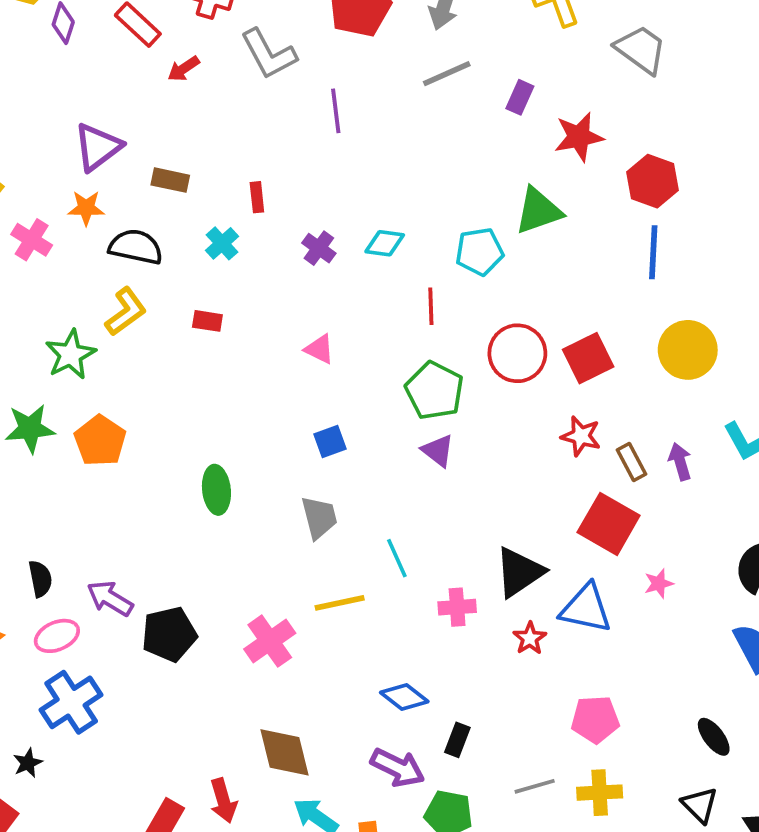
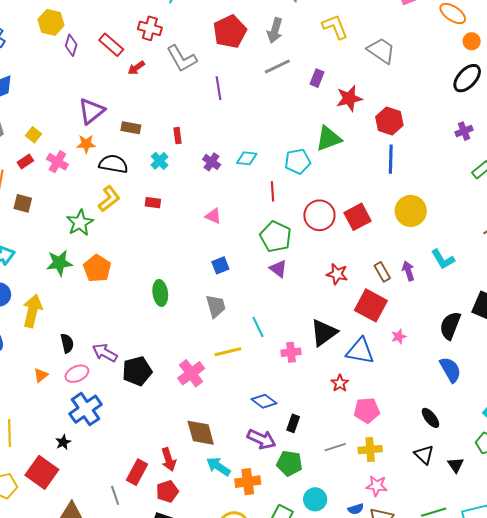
red star: (581, 436) -> (337, 274), moved
red star: (530, 638) -> (340, 383), moved

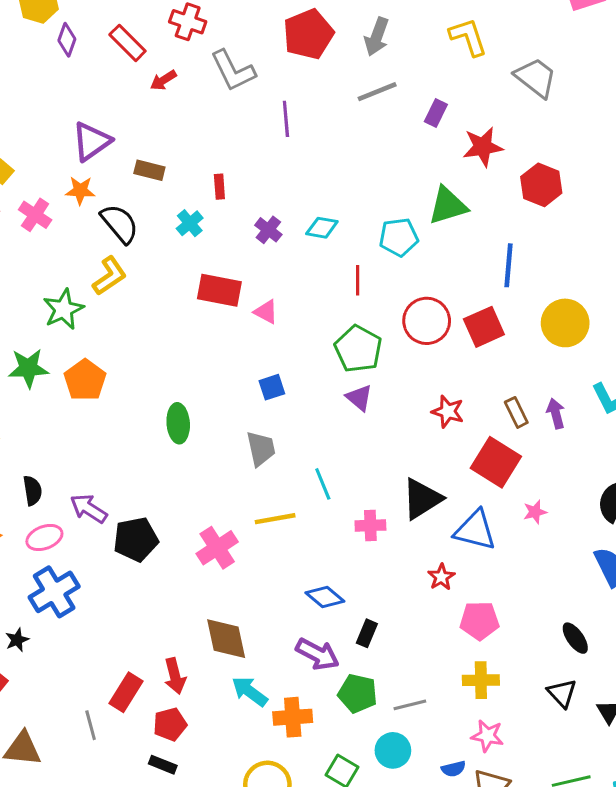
blue line: (391, 159) -> (509, 265), moved
black semicircle: (113, 164) -> (120, 224), turned 36
red rectangle: (153, 203) -> (219, 290), moved, size x1.8
gray line: (335, 447) -> (410, 705), moved

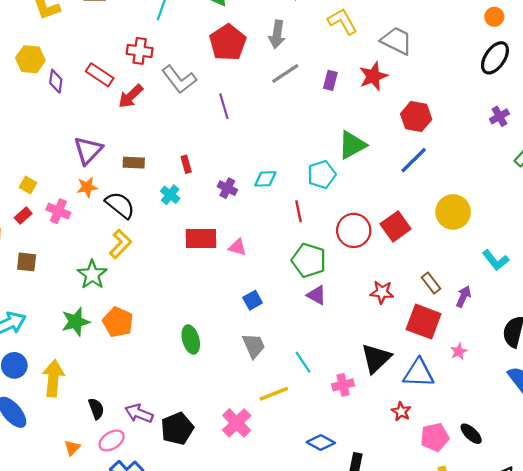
red arrow: (163, 80) -> (131, 96), size x1.4
red star: (483, 147) -> (373, 76), moved
blue line: (509, 265) -> (414, 160), moved, turned 52
purple arrow: (556, 413) -> (463, 297), moved, turned 50
black ellipse: (575, 638) -> (471, 434), moved

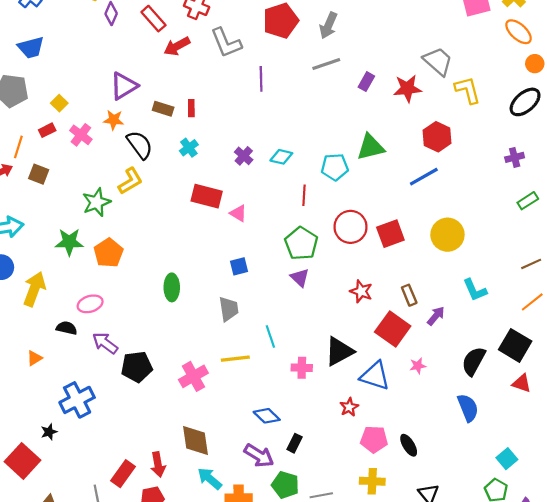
yellow L-shape: (342, 21) -> (468, 90), moved
red rectangle: (186, 164) -> (191, 108), moved
black semicircle: (96, 409) -> (67, 328), turned -72
pink ellipse: (112, 441) -> (90, 304), moved

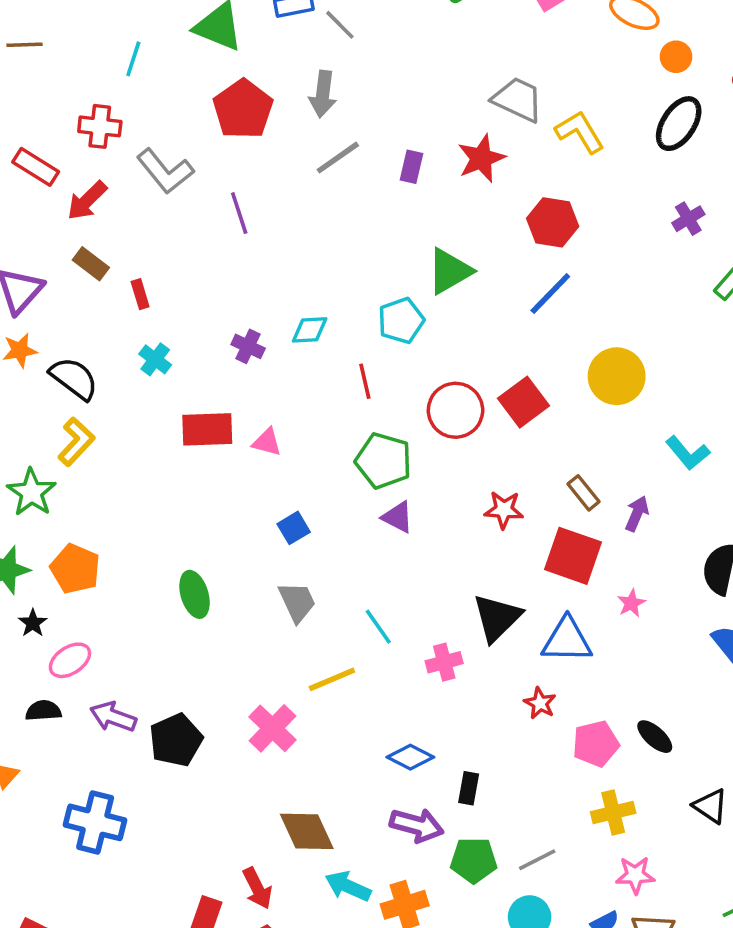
brown rectangle: (163, 109) -> (91, 264), moved, turned 36
blue cross: (77, 400) -> (95, 822), turned -32
black star: (49, 432) -> (33, 623), moved

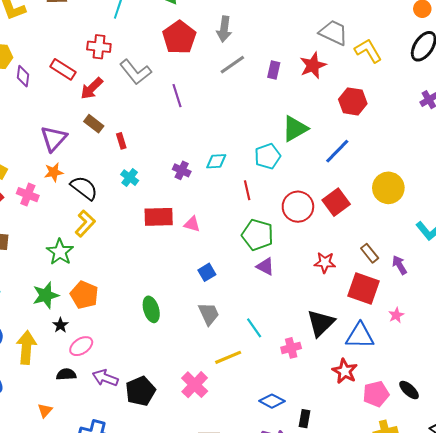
blue line: (550, 293) -> (337, 151), moved
purple arrow: (637, 514) -> (399, 265), turned -54
red star: (540, 703) -> (345, 371), size x1.4

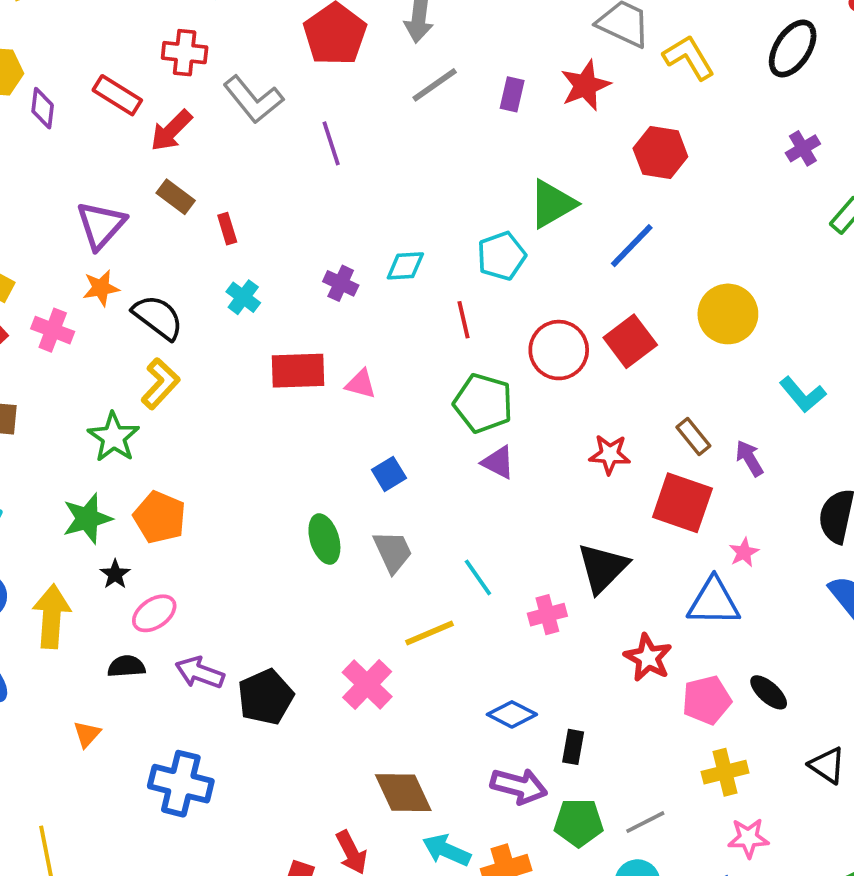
green ellipse: (151, 309) -> (324, 539), moved
blue triangle: (360, 336) -> (714, 602), moved

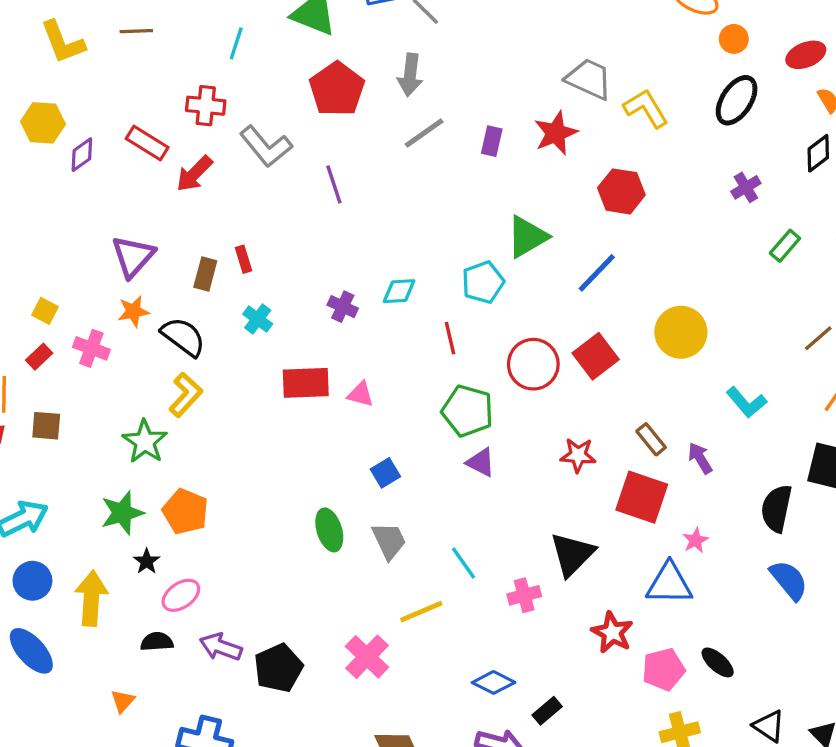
purple diamond: (43, 108) -> (82, 155), turned 48
brown rectangle: (176, 197) -> (205, 274), moved, turned 68
black rectangle: (573, 747) -> (547, 711), turned 40

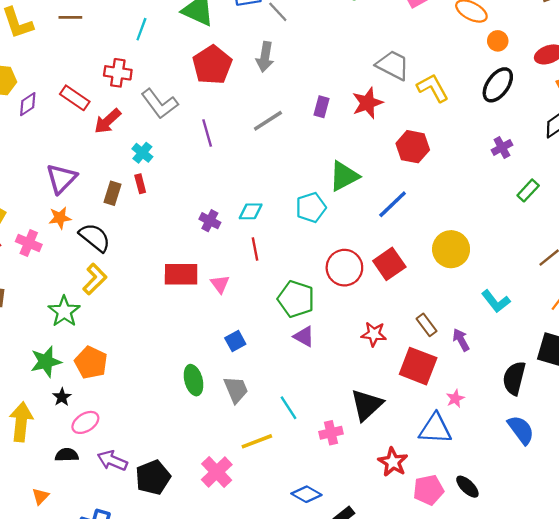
gray line: (424, 133) -> (268, 121), moved
cyan cross: (258, 319) -> (142, 153), moved
red line: (450, 338) -> (255, 249), moved
pink triangle: (360, 394) -> (220, 284), turned 36

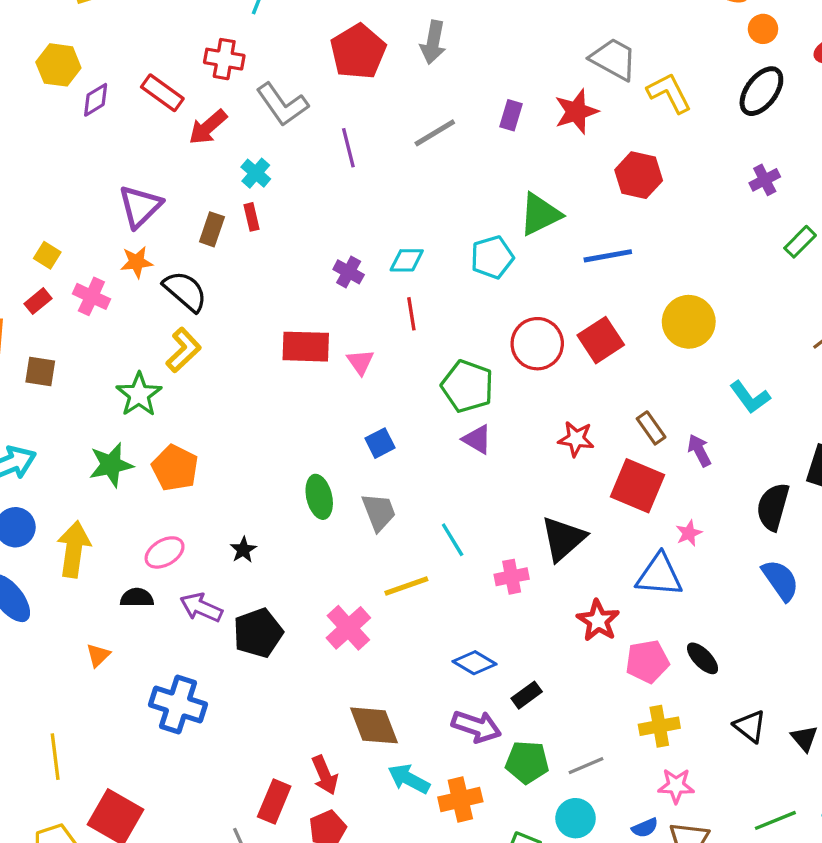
blue line: (393, 204) -> (608, 256), turned 32
black star: (62, 397) -> (243, 550), moved

